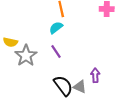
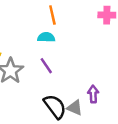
cyan semicircle: (56, 28) -> (46, 37), turned 40

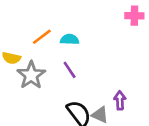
orange line: (52, 15) -> (42, 37), moved, turned 66

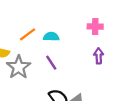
pink cross: (134, 16) -> (95, 27), moved
purple arrow: (120, 100) -> (99, 56), moved

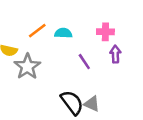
pink cross: (95, 27) -> (105, 32), moved
purple line: (51, 63) -> (84, 62), moved

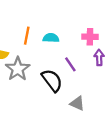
orange line: (37, 31) -> (27, 36), turned -42
black semicircle: (72, 103) -> (52, 80), moved

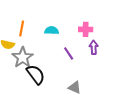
orange line: (27, 36) -> (22, 28), moved
black semicircle: (52, 80) -> (36, 74), moved

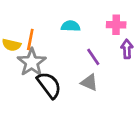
orange line: (22, 28) -> (30, 40), moved
gray triangle: (75, 87) -> (89, 82), moved

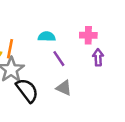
purple line: (93, 57) -> (59, 59), moved

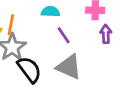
gray triangle: (64, 88) -> (69, 67), size x1.5

